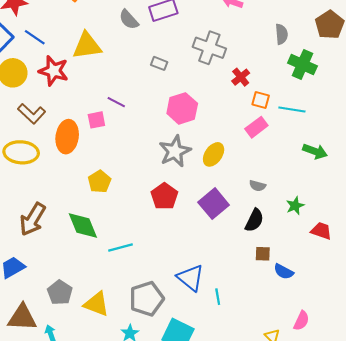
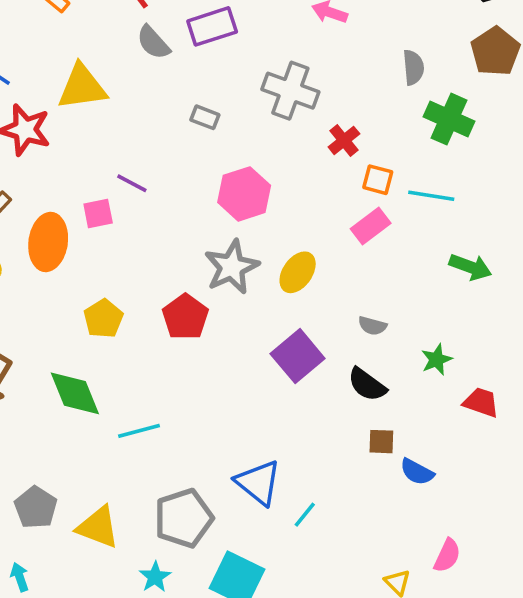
red pentagon: (164, 196) -> (185, 317), moved
black semicircle: (254, 220) -> (367, 385), turned 100
cyan line: (218, 297) -> (305, 515), turned 49

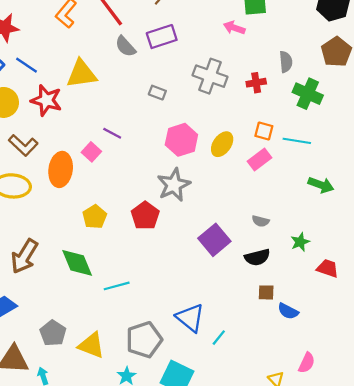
red cross: (344, 140) -> (256, 83), moved, turned 30
pink square: (98, 213) -> (91, 152), turned -36
yellow ellipse: (298, 272) -> (222, 144), moved
black semicircle: (367, 385) -> (257, 257), turned -50

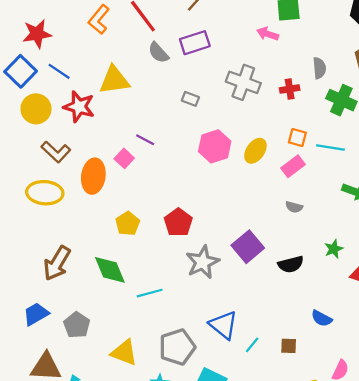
gray star: (174, 185) -> (203, 262), moved
gray semicircle: (261, 221) -> (294, 207), moved
brown square: (266, 292) -> (289, 346), moved
gray pentagon: (53, 333) -> (77, 325), moved

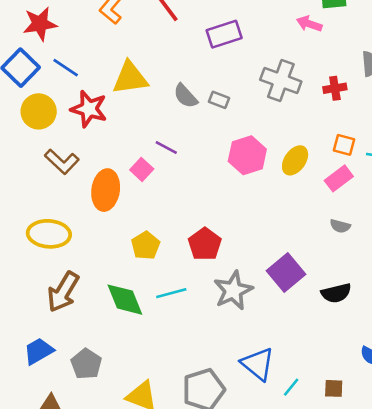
gray semicircle: (158, 53) -> (185, 96), moved
yellow ellipse: (45, 193) -> (49, 234), moved
cyan line: (150, 293) -> (171, 293), moved

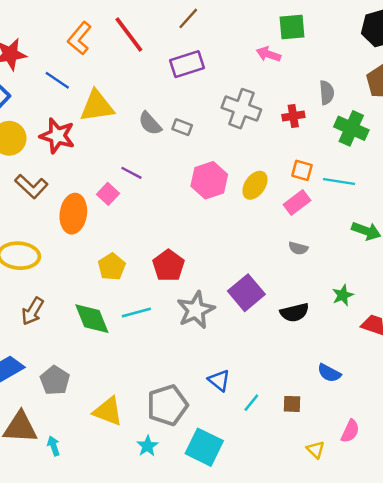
blue line: (66, 68) -> (57, 80), moved
brown arrow: (63, 292) -> (33, 311), size x0.7
blue triangle: (258, 364) -> (219, 380), size x0.7

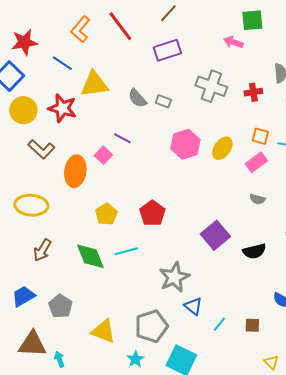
gray star: (196, 310) -> (174, 277), moved

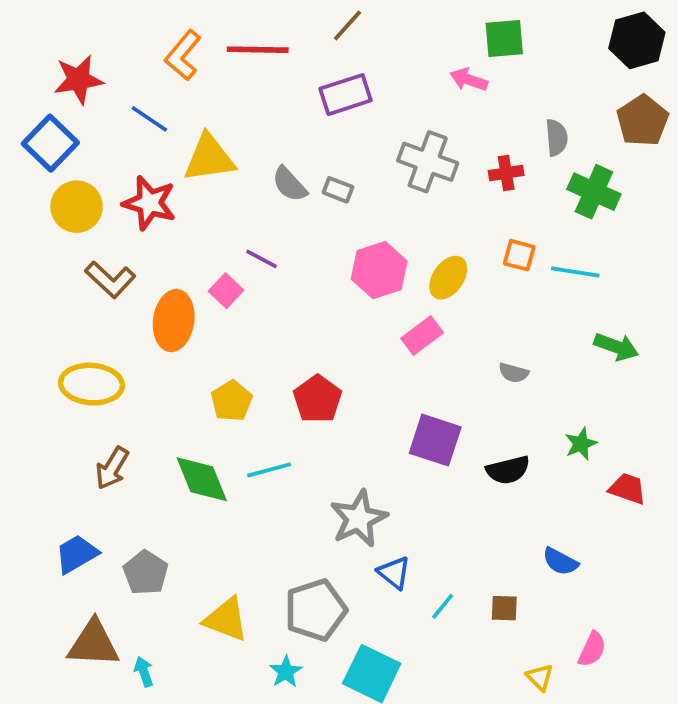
red line: (120, 26) -> (258, 50), turned -52
pink rectangle: (256, 162) -> (422, 335), moved
purple square: (215, 235) -> (435, 440), turned -32

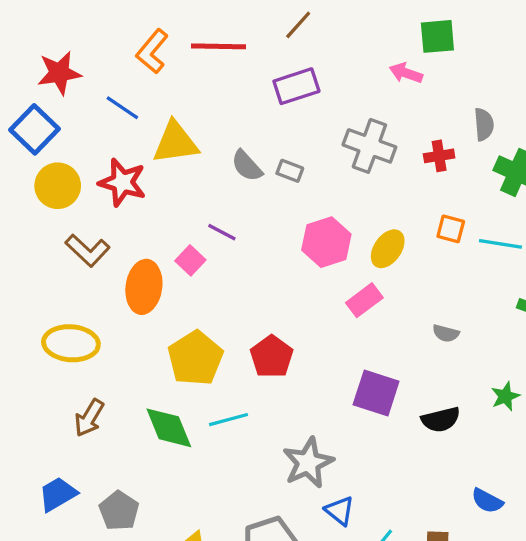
yellow pentagon: (232, 401) -> (195, 358), size x1.5

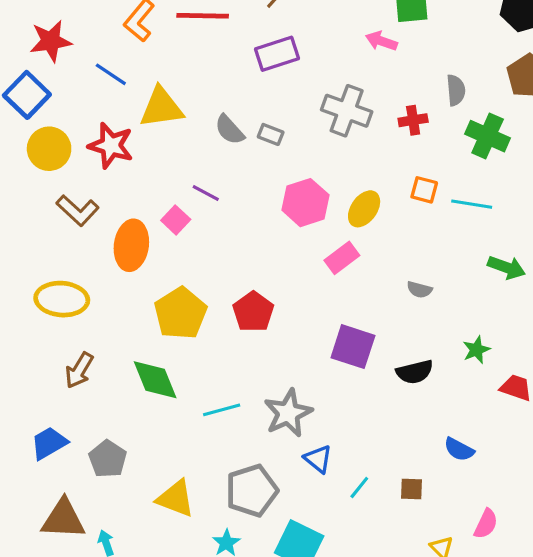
cyan line: (228, 420) -> (222, 410), moved

